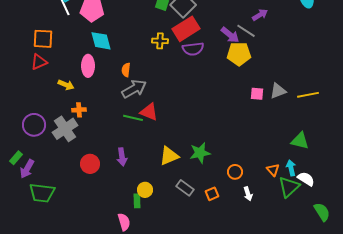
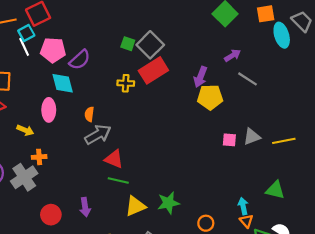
gray line: (246, 31) -> (247, 79), moved
purple arrow: (230, 35) -> (200, 77), turned 72
purple semicircle: (193, 49) -> (80, 60), moved, turned -35
green line: (133, 118) -> (118, 180), moved
cyan arrow: (291, 168) -> (243, 206), moved

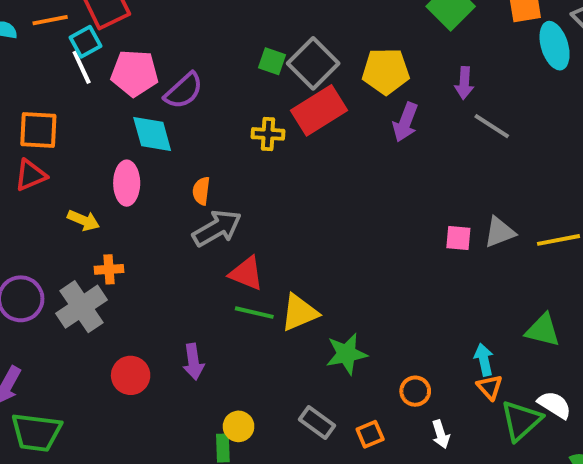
purple arrow: (233, 55) -> (464, 83), turned 126
yellow pentagon: (210, 97) -> (386, 71), moved
yellow triangle: (135, 206) -> (299, 313), moved

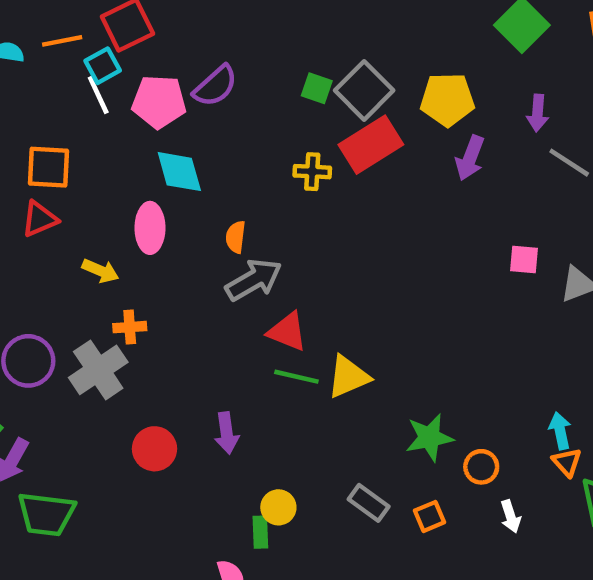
purple semicircle: (184, 91) -> (215, 86), moved
pink square: (458, 238) -> (524, 259), moved
green star: (346, 354) -> (429, 438), moved

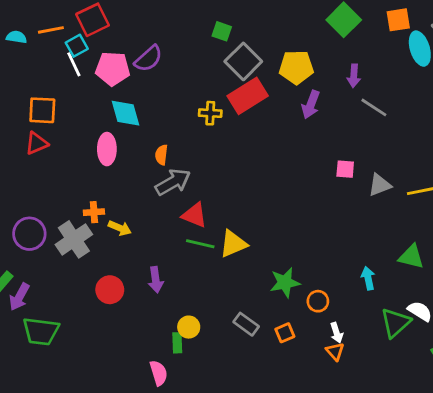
green square: (317, 88) -> (222, 31), moved
yellow arrow: (100, 271) -> (120, 228), moved
orange triangle: (567, 462) -> (335, 351), moved

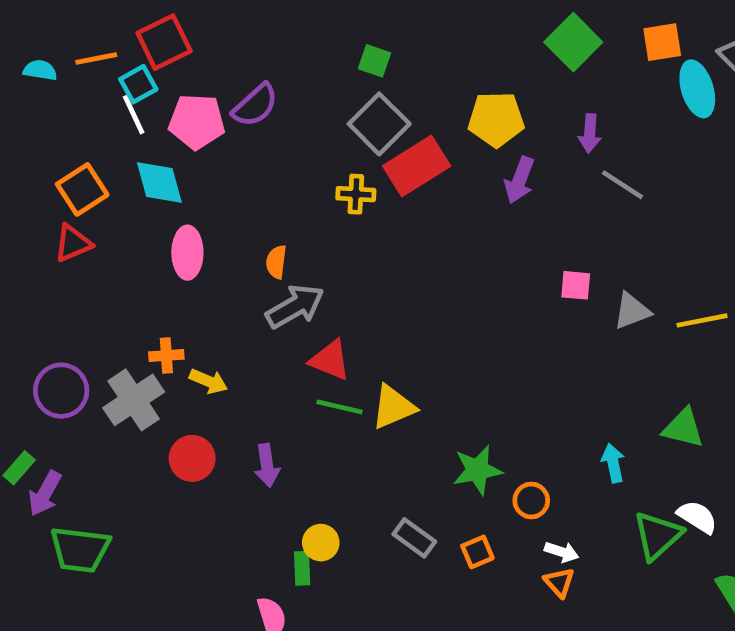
gray square: (243, 61) -> (379, 124), moved
orange square: (42, 110) -> (82, 189), turned -36
cyan diamond: (126, 113) -> (159, 182), moved
red circle: (110, 290) -> (192, 458), moved
white arrow: (337, 333) -> (562, 552), turned -54

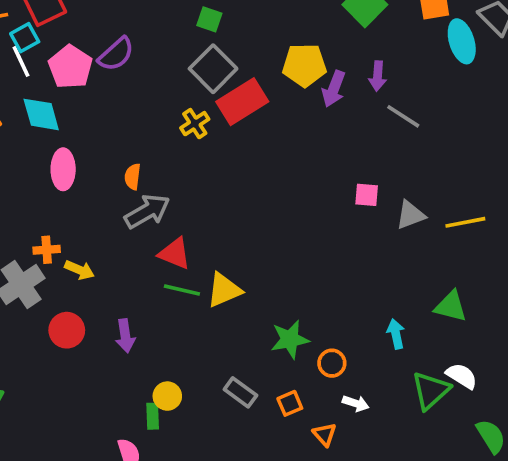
pink pentagon: (197, 122) -> (70, 67), turned 30
purple arrow: (520, 180) -> (334, 89), moved
yellow cross: (356, 194) -> (195, 124), turned -36
orange triangle: (559, 582) -> (325, 434), moved

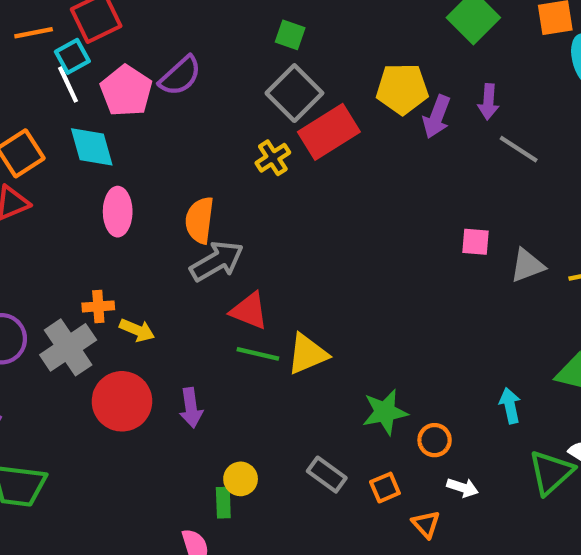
orange semicircle: (133, 177) -> (200, 220), size x1.5
red circle: (67, 330) -> (122, 401), size x1.4

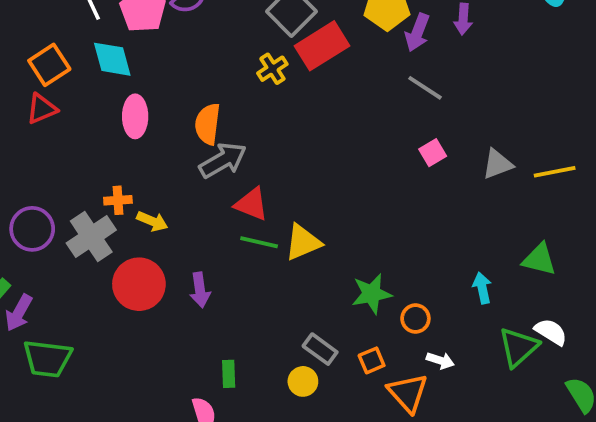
gray line: (519, 149) -> (425, 88), moved
pink square: (475, 242) -> (433, 153), moved, turned -36
yellow circle: (241, 479) -> (303, 381), moved
orange triangle: (426, 524) -> (408, 393), size x1.6

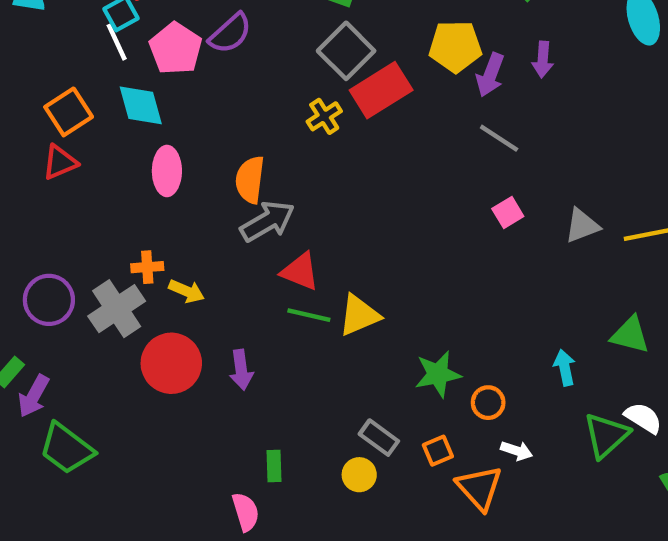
green trapezoid: (47, 359) -> (66, 448), turned 30

